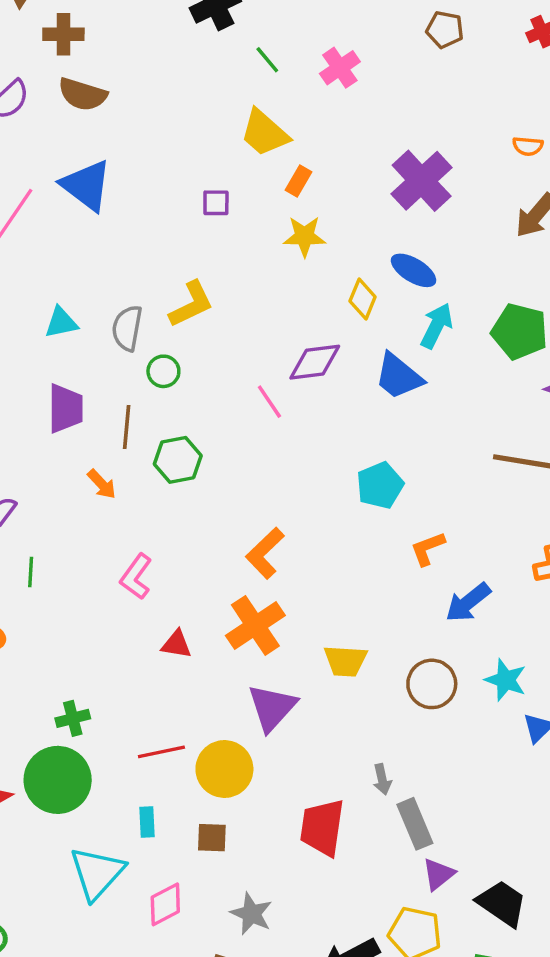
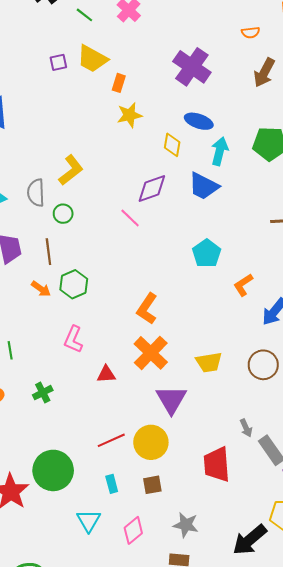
purple square: (216, 203) -> (58, 62), moved
green hexagon: (178, 460) -> (74, 284), moved
green cross: (73, 718) -> (43, 393), moved
cyan triangle: (97, 873) -> (89, 521), size x0.7

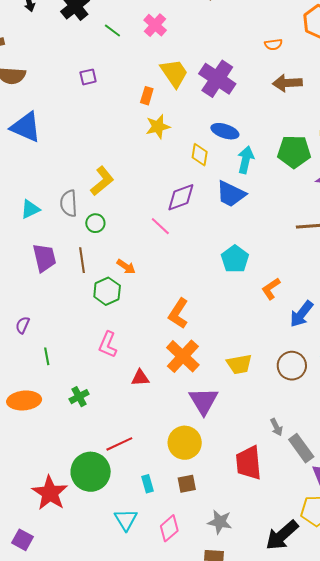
yellow trapezoid: (92, 59) -> (174, 73), moved, turned -152
brown arrow: (264, 73) -> (287, 83), turned 60
orange arrow: (41, 289) -> (126, 267), moved
red line: (111, 440) -> (119, 444), moved

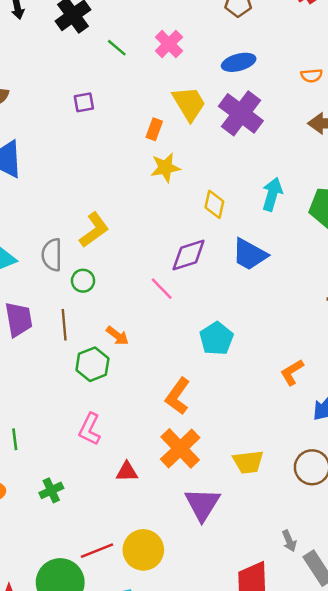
blue ellipse: (225, 131) -> (239, 62), moved, turned -36
cyan arrow: (246, 160) -> (272, 194), moved
cyan pentagon: (235, 259) -> (216, 338), moved
yellow circle: (185, 443) -> (143, 550), moved

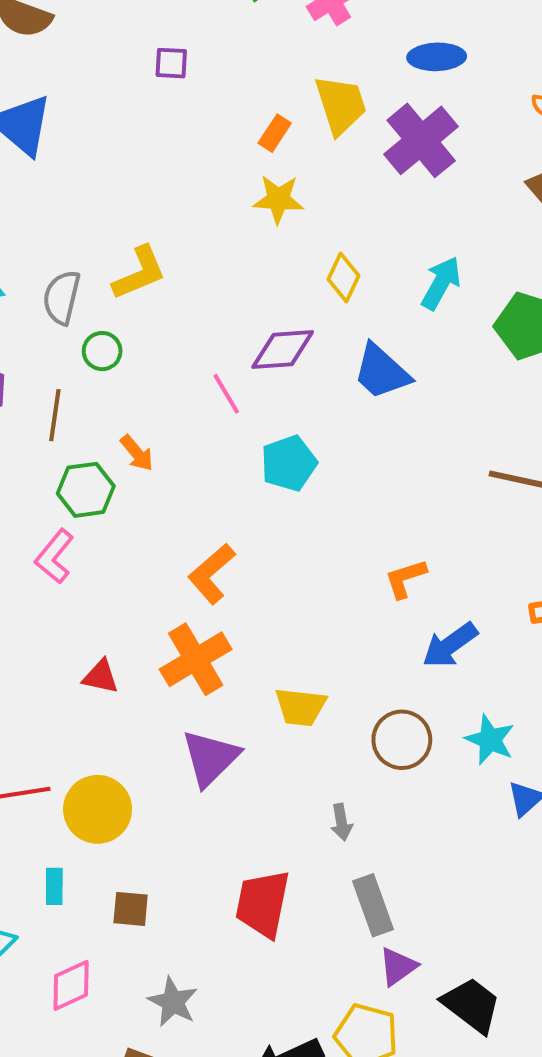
cyan pentagon: (216, 338) -> (289, 463), moved
pink L-shape: (90, 429) -> (54, 556), moved
gray arrow: (289, 541) -> (341, 822), moved

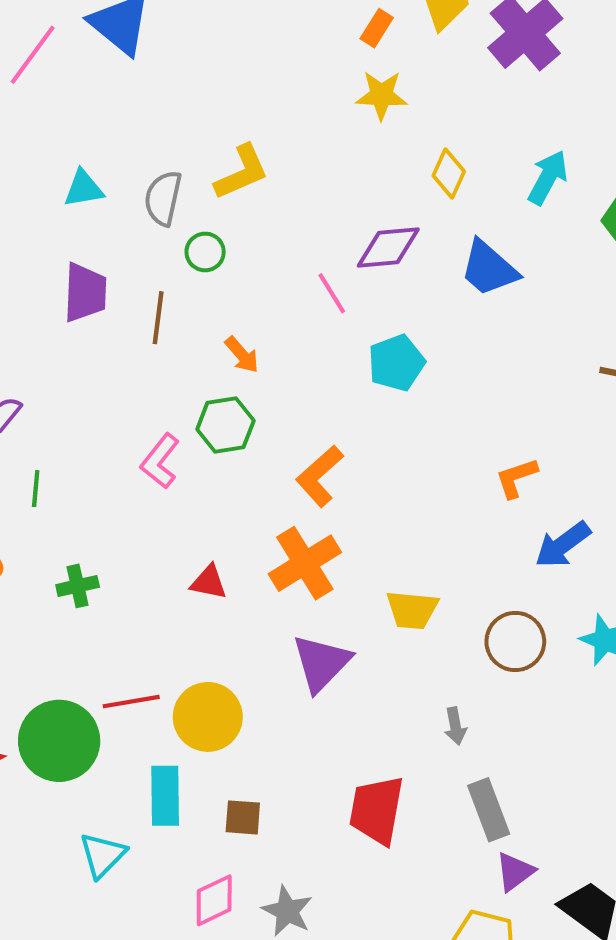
green hexagon: (86, 490) -> (225, 425), moved
cyan rectangle: (54, 886) -> (165, 796), size x1.6
pink diamond: (71, 985) -> (214, 900), moved

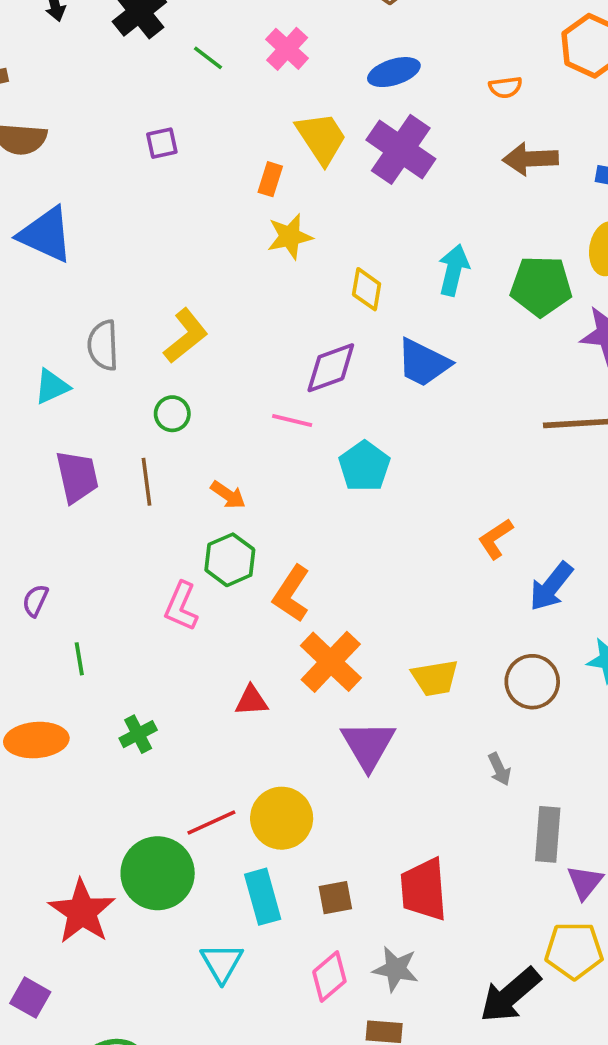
gray semicircle: (163, 198) -> (103, 345), moved
pink line: (332, 293) -> (292, 421), turned -30
orange L-shape: (320, 476) -> (291, 594), moved
red trapezoid: (377, 810) -> (424, 889), moved
gray rectangle: (489, 810) -> (548, 834), turned 40

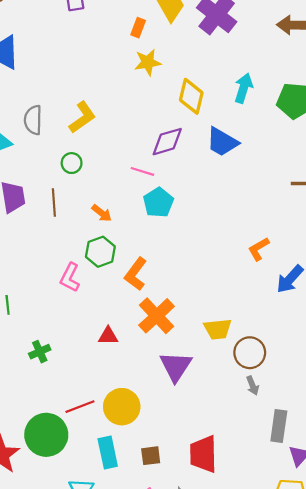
yellow diamond: (367, 289) -> (191, 96), size x1.4
cyan pentagon: (364, 466) -> (158, 202), moved
brown circle: (532, 682) -> (250, 353), moved

